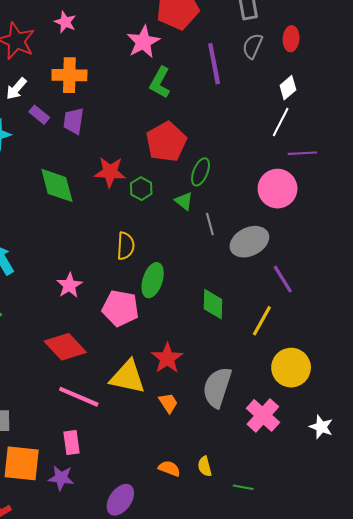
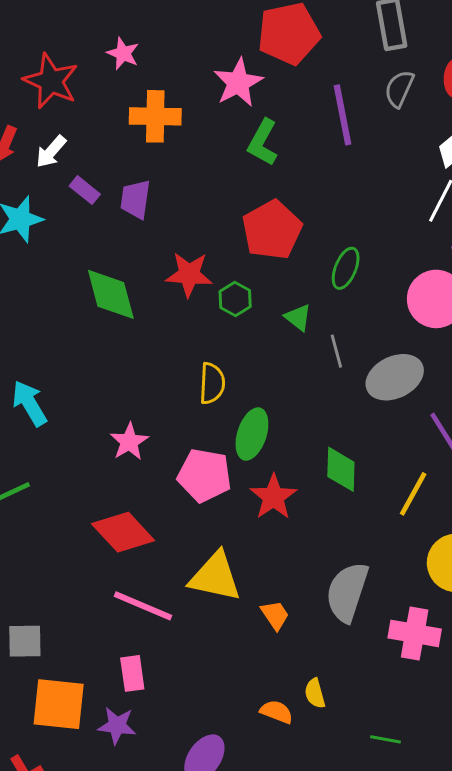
orange cross: (69, 75) -> (155, 116), moved
green ellipse: (201, 172) -> (346, 268), moved
red star: (167, 358) -> (273, 497), moved
pink cross: (263, 415) -> (415, 633), turned -32
yellow semicircle: (205, 466) -> (315, 693), moved

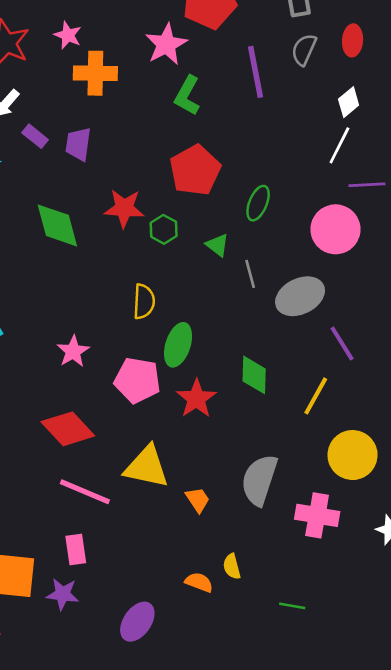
pink star: (123, 53) -> (68, 35), moved

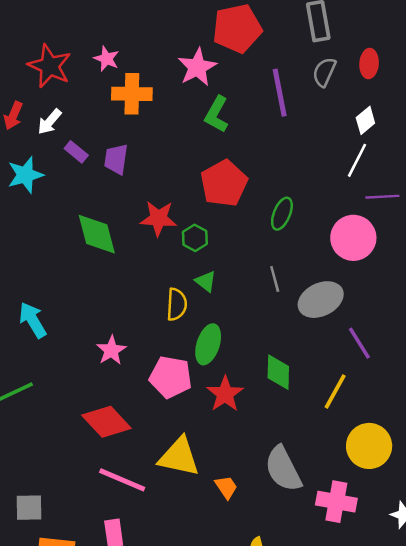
green triangle: (217, 245) -> (206, 281), moved
gray semicircle: (259, 480) -> (283, 469), turned -45

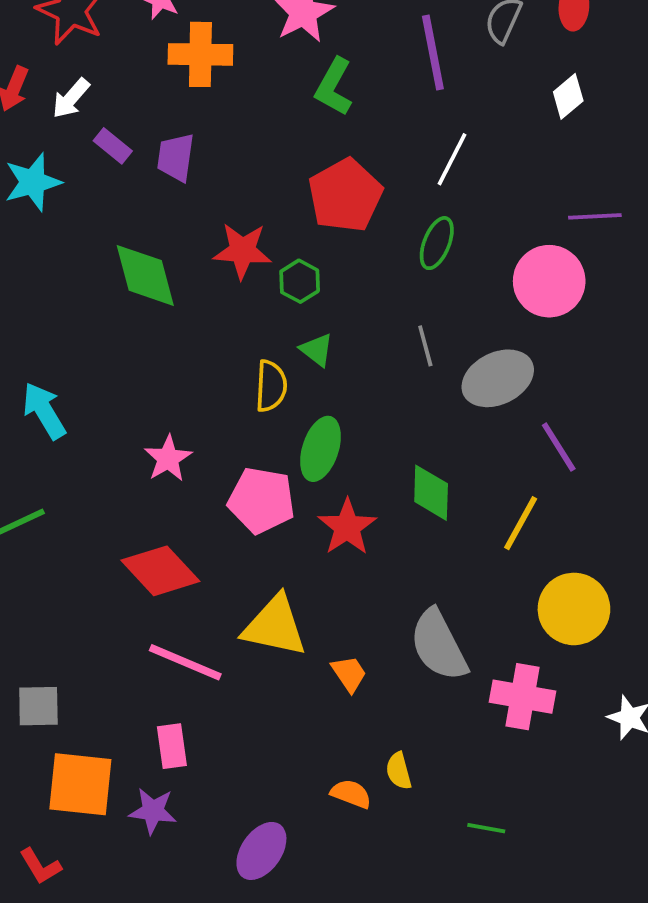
white line: (357, 160) -> (452, 159), moved

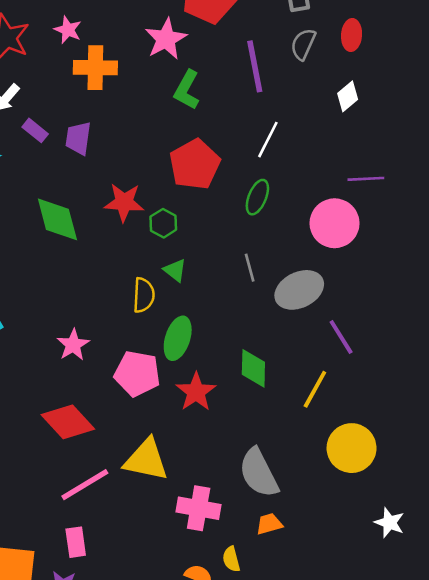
pink line: (185, 662) -> (85, 485), turned -54
orange trapezoid: (349, 674) -> (269, 524), moved, turned -72
pink cross: (522, 697) -> (199, 508), moved

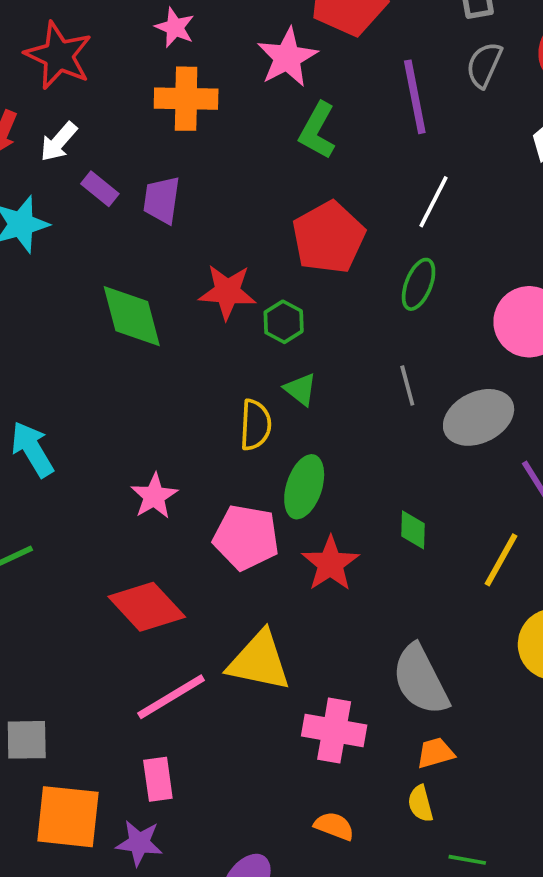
pink star: (68, 30) -> (175, 27), moved
green diamond: (253, 368) -> (413, 530), size x0.7
yellow semicircle: (231, 559) -> (420, 804), moved

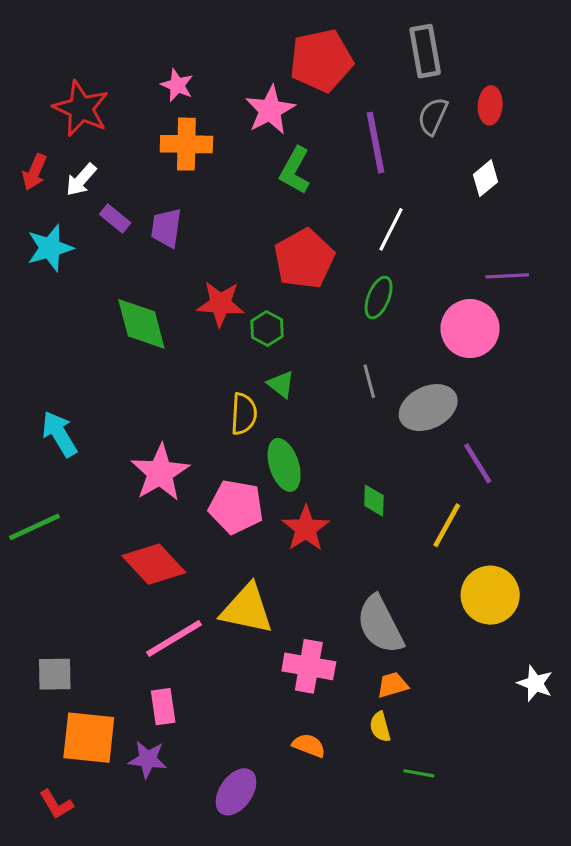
green ellipse: (304, 487) -> (284, 465), turned -36
pink star: (154, 496) -> (160, 473), size x1.5

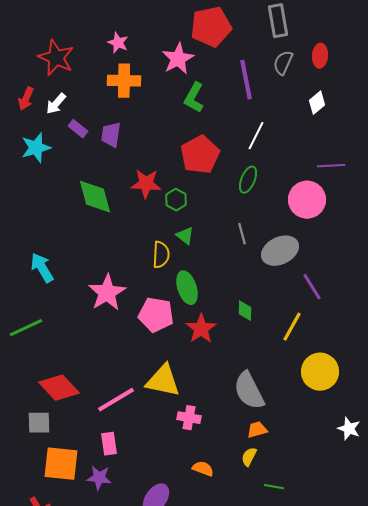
red diamond: (154, 564) -> (59, 388), moved
pink cross: (309, 666) -> (189, 418), moved, size x0.7
yellow semicircle: (380, 727) -> (249, 457), turned 42

